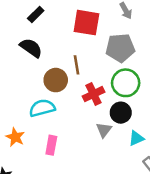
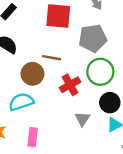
brown line: (76, 65) -> (52, 58), turned -66
black circle: (121, 113) -> (110, 103), moved

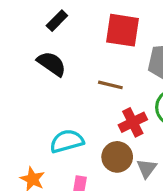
brown circle: (32, 74) -> (117, 157), moved

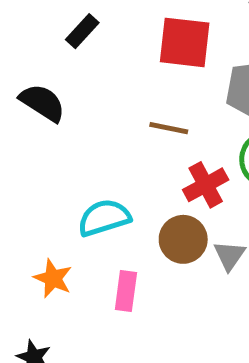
black semicircle: (52, 64) -> (42, 103), moved

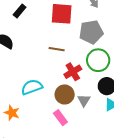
pink rectangle: (126, 291) -> (60, 118), moved, turned -42

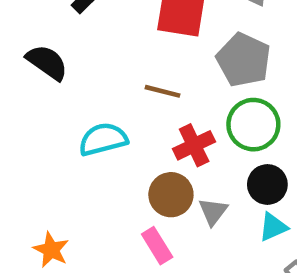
gray pentagon: (91, 32) -> (244, 60), turned 30
cyan semicircle: (32, 87) -> (103, 139), moved
orange star: (12, 113) -> (51, 250), moved

